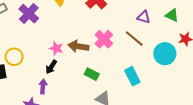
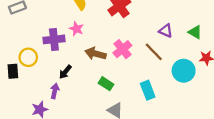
purple cross: (29, 14) -> (54, 39), moved, turned 36
pink star: (56, 48) -> (76, 29), moved

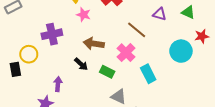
pink star: (76, 29) -> (84, 15), moved
pink cross: (122, 49) -> (126, 53), moved
brown line: (154, 52) -> (137, 30), moved
black arrow: (65, 72) -> (81, 64), moved, turned -80

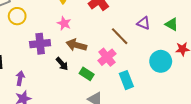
pink star: (84, 15) -> (64, 23), moved
purple cross: (52, 34) -> (40, 44), moved
yellow circle: (29, 54) -> (17, 16), moved
purple arrow: (58, 84) -> (20, 78), moved

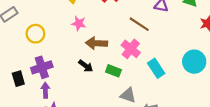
yellow circle: (17, 16) -> (35, 34), moved
purple cross: (40, 44) -> (42, 67), moved
cyan circle: (161, 61) -> (194, 62), moved

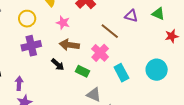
pink star: (79, 23) -> (63, 23), moved
yellow circle: (35, 34) -> (27, 19), moved
purple cross: (42, 67) -> (31, 46), moved

